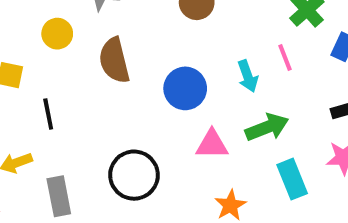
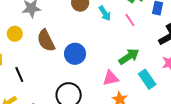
cyan arrow: (248, 76) -> (105, 13), moved
blue circle: (185, 88) -> (75, 54), moved
pink triangle: (212, 144) -> (111, 78), moved

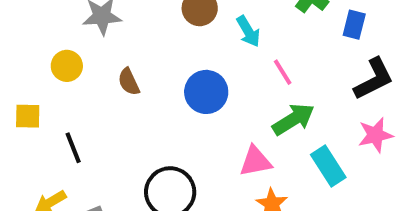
pink line: (130, 20) -> (283, 72), moved
brown semicircle: (46, 41) -> (129, 82), size x0.6
blue circle: (75, 54) -> (206, 92), moved

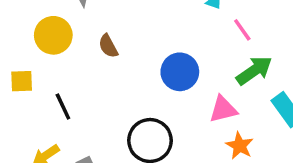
yellow circle: (67, 66) -> (53, 35), size x1.4
blue circle: (206, 92) -> (180, 72), moved

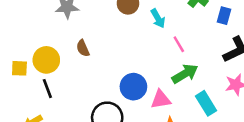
yellow circle: (53, 35) -> (46, 60), moved
blue circle: (180, 72) -> (133, 87), moved

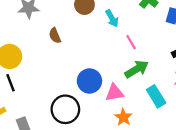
brown semicircle: (83, 48) -> (55, 36), moved

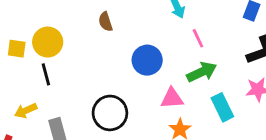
blue circle: (89, 81) -> (147, 60), moved

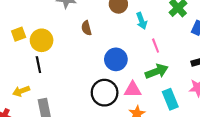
yellow square: (17, 49) -> (19, 34), moved, turned -32
black circle: (110, 113) -> (105, 93), moved

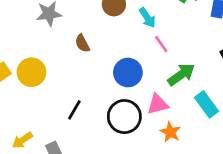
pink line: (156, 46) -> (161, 44), moved
black line: (38, 65) -> (74, 110), moved, turned 56

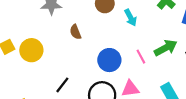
pink line: (161, 44) -> (141, 57), moved
green arrow: (181, 75) -> (166, 48), moved

